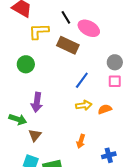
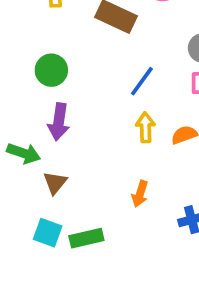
green circle: (26, 64) -> (51, 70), moved
yellow arrow: (84, 105) -> (145, 127), turned -84

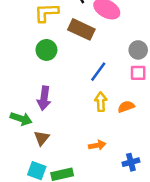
green circle: (51, 70) -> (46, 50), moved
orange arrow: (140, 194) -> (97, 145), turned -119

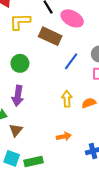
green circle: (46, 50) -> (20, 63), moved
blue line: (98, 72) -> (71, 61), moved

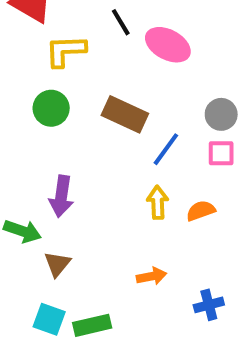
brown rectangle: (50, 36) -> (125, 114), moved
blue line: (71, 61) -> (166, 149), moved
green circle: (20, 63) -> (51, 108), moved

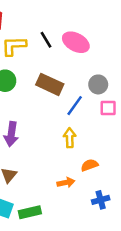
black line: (121, 22) -> (46, 40), moved
gray circle: (221, 114) -> (98, 84), moved
orange semicircle: (201, 211) -> (89, 165), moved

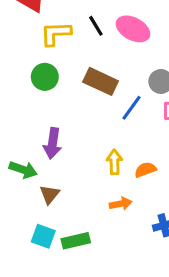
yellow arrow: (70, 138) -> (114, 162), moved
orange semicircle: (89, 165) -> (145, 170), moved

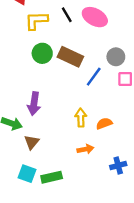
green circle: (45, 77) -> (42, 53), moved

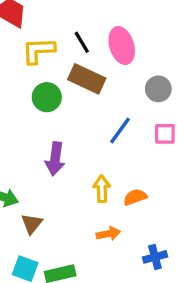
pink ellipse: (95, 17) -> (122, 46), turned 45
brown rectangle: (70, 57) -> (87, 79), moved
gray circle: (116, 57) -> (158, 89), moved
purple arrow: (34, 104) -> (55, 159), moved

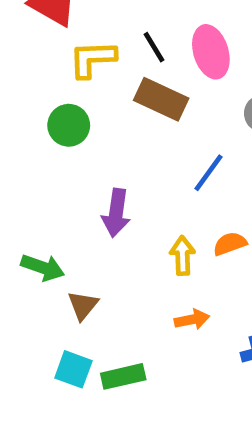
green circle: (47, 97) -> (69, 125), moved
orange semicircle: (135, 197) -> (230, 244), moved

